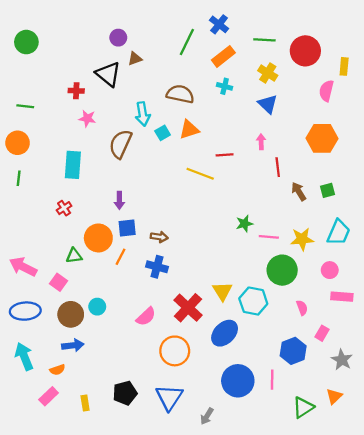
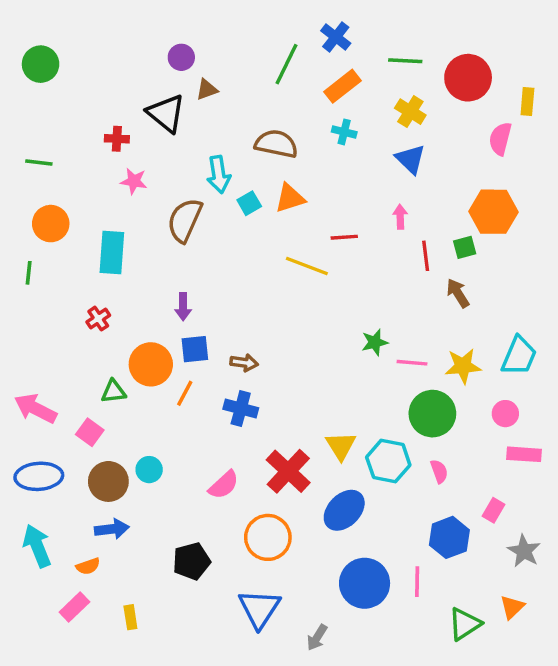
orange circle: (18, 143) -> (51, 224), moved
green square: (327, 190) -> (465, 247), moved
pink semicircle: (302, 308) -> (439, 471), moved
black pentagon: (125, 393) -> (192, 561), moved

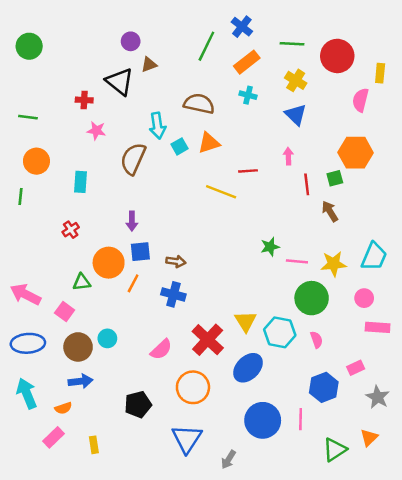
cyan rectangle: (112, 252) -> (80, 182), size x0.7
pink rectangle: (493, 510) -> (356, 368), turned 35

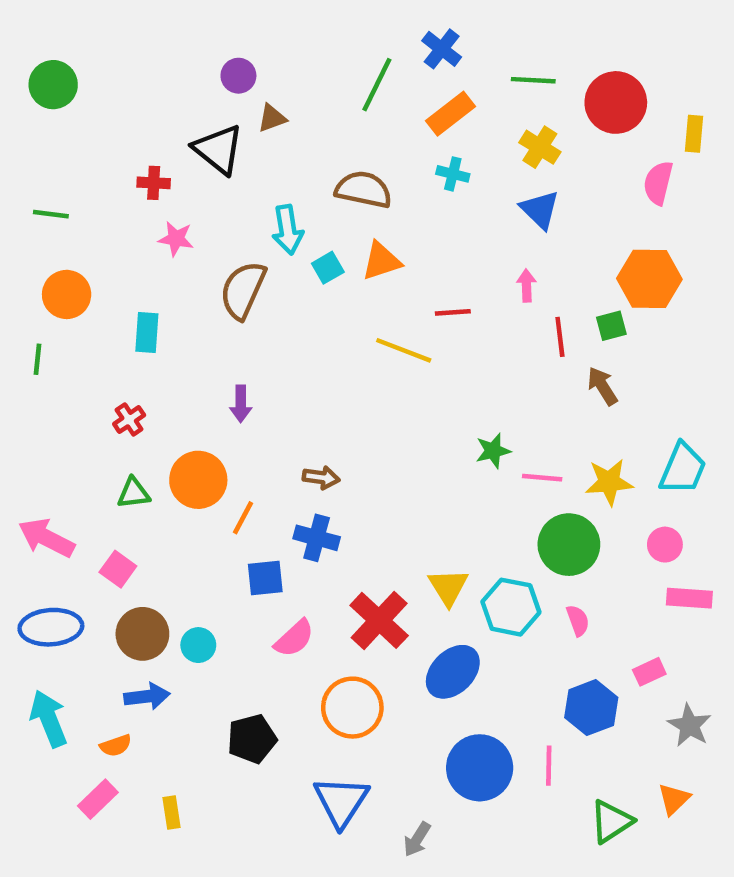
blue square: (140, 252) -> (265, 578), moved
green triangle: (82, 282) -> (134, 493), moved
cyan circle: (107, 338) -> (198, 645), moved

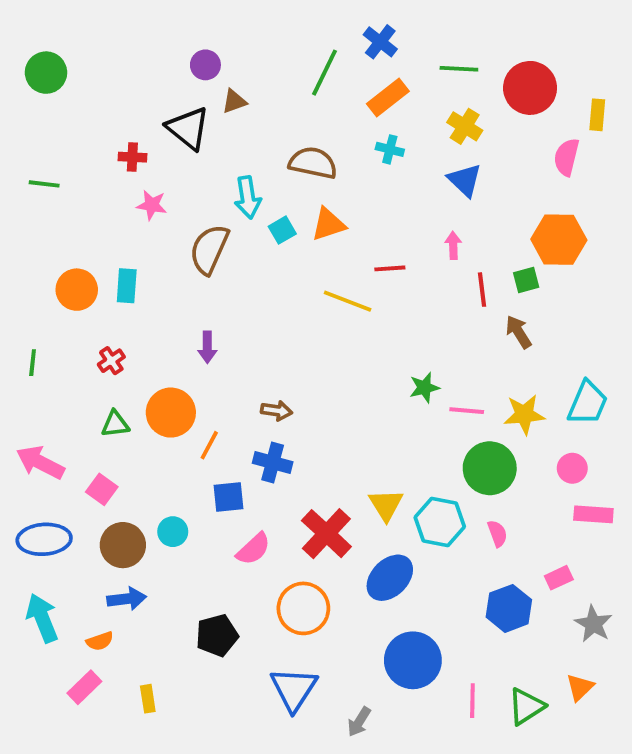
orange circle: (67, 294) -> (77, 290), moved
green line: (38, 359) -> (33, 363), moved
cyan circle: (198, 645) -> (173, 532), moved
pink line: (549, 766) -> (472, 701), moved

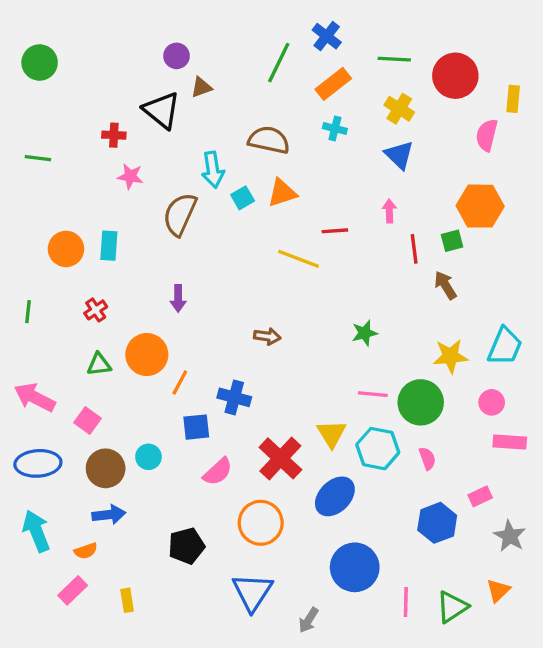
brown arrow: (276, 411) -> (267, 336), moved
pink line: (467, 411) -> (373, 394), moved

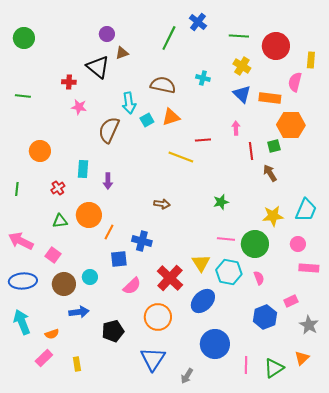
orange rectangle: (333, 84) -> (270, 98), moved, turned 45
cyan rectangle: (109, 246) -> (83, 169), moved
blue arrow: (109, 515) -> (79, 312), moved

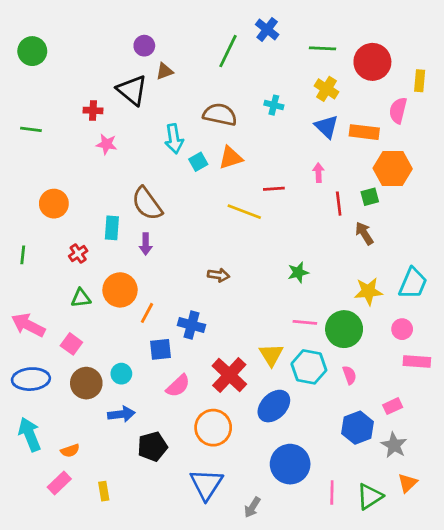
brown semicircle: (109, 130) -> (147, 204), moved, turned -60
blue arrow: (79, 312) -> (121, 414), moved
gray star: (309, 325) -> (394, 445), moved

